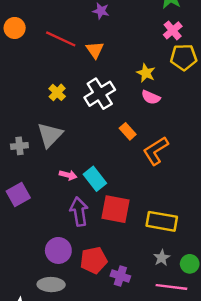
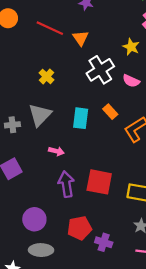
yellow star: (146, 73) -> (131, 47), moved
white cross: (100, 94) -> (100, 70), moved
cyan rectangle: (95, 179) -> (81, 118), moved, turned 45
purple circle: (58, 250) -> (34, 219), moved

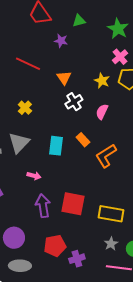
orange triangle: (81, 38) -> (64, 78), moved
white cross: (100, 70) -> (74, 102), size x0.7
pink semicircle: (131, 81) -> (102, 112), turned 91
purple cross: (104, 242) -> (77, 259), turned -35

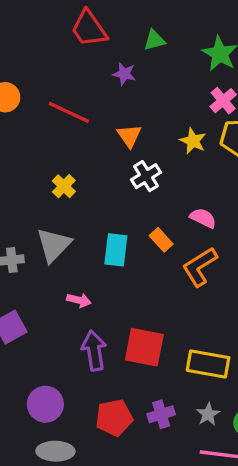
pink semicircle: (102, 112) -> (203, 218), moved, turned 91
purple cross: (77, 259) -> (161, 414), moved

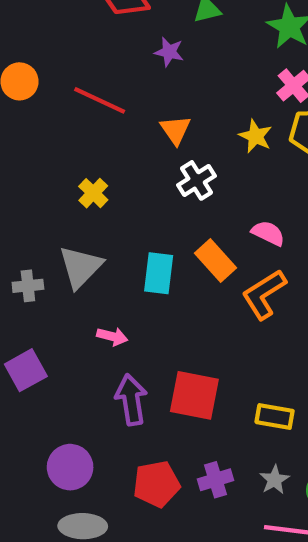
orange rectangle: (161, 240) -> (215, 261), size x1.4
yellow rectangle: (208, 364) -> (275, 417), size x0.7

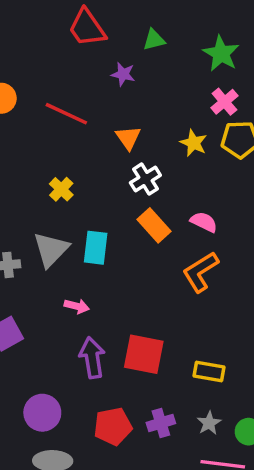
orange rectangle: (215, 261) -> (154, 225), moved
cyan rectangle: (159, 273) -> (96, 248), moved

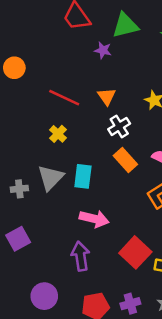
green triangle: (154, 40) -> (125, 25), size x1.6
red line: (66, 114) -> (64, 98), moved
pink arrow: (77, 306) -> (94, 219), moved, size x1.6
red square: (144, 354) -> (135, 252), moved, turned 32

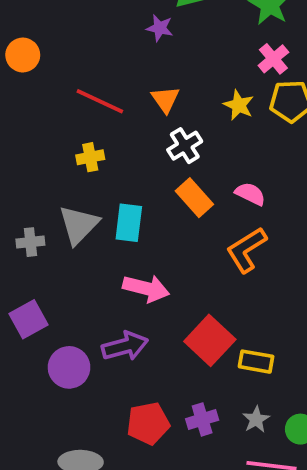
yellow cross: (58, 134) -> (90, 157), turned 35
purple arrow: (80, 256) -> (125, 346), turned 84
purple circle: (44, 296) -> (69, 367), moved

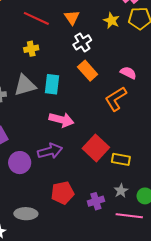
pink semicircle: (250, 194) -> (128, 73), moved
gray triangle: (79, 225) -> (25, 85), turned 30
purple cross: (202, 419) -> (96, 201), moved

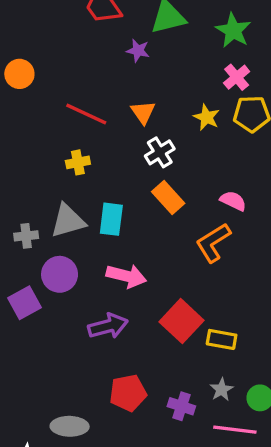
purple circle: (20, 163) -> (60, 274), moved
purple cross: (96, 201) -> (181, 406), turned 35

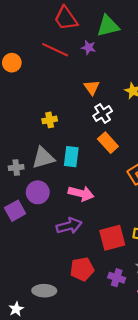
red line: (86, 114) -> (55, 50), moved
red square: (181, 321) -> (112, 238), moved, turned 32

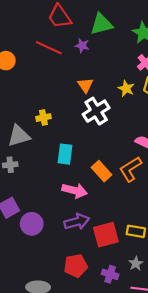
white cross: (103, 113) -> (96, 111), size x1.4
orange rectangle: (108, 143) -> (101, 171), moved
gray triangle: (43, 158) -> (19, 136), moved
purple circle: (38, 192) -> (32, 224), moved
purple arrow: (69, 226) -> (77, 222), moved

